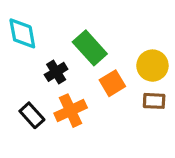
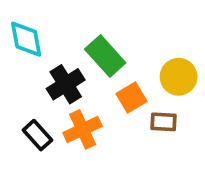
black cross: (56, 72) -> (66, 84), size x1.4
brown rectangle: (154, 101) -> (164, 122), moved

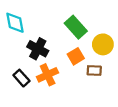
green rectangle: (105, 56) -> (76, 27), moved
black cross: (66, 84) -> (38, 49), turned -30

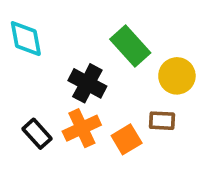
black cross: (38, 49) -> (87, 83), moved
orange square: (76, 56) -> (127, 139), moved

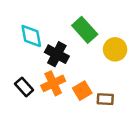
cyan diamond: (26, 39) -> (31, 36), moved
brown rectangle: (162, 121) -> (105, 99), moved

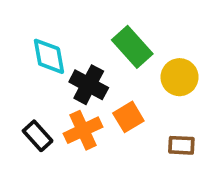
orange square: (82, 91) -> (128, 117), moved
brown rectangle: (105, 99) -> (181, 145), moved

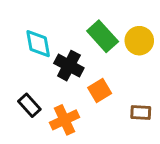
yellow circle: (180, 77) -> (139, 41), moved
orange cross: (83, 130) -> (65, 120), moved

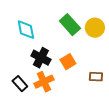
black cross: (69, 66) -> (41, 58), moved
black rectangle: (29, 105) -> (20, 84), moved

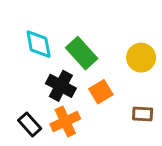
green rectangle: (70, 25) -> (82, 53), moved
yellow circle: (95, 28) -> (141, 58), moved

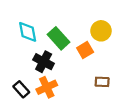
yellow circle: (141, 58) -> (101, 31), moved
orange square: (101, 92) -> (85, 50), moved

